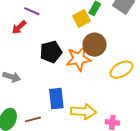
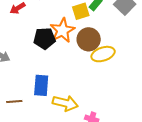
orange star: (79, 59) -> (62, 30), moved, turned -30
yellow ellipse: (121, 70) -> (103, 54), moved

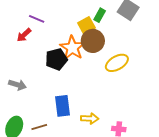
brown circle: (89, 39) -> (93, 41), moved
yellow arrow: (65, 103) -> (90, 118), size x0.7

